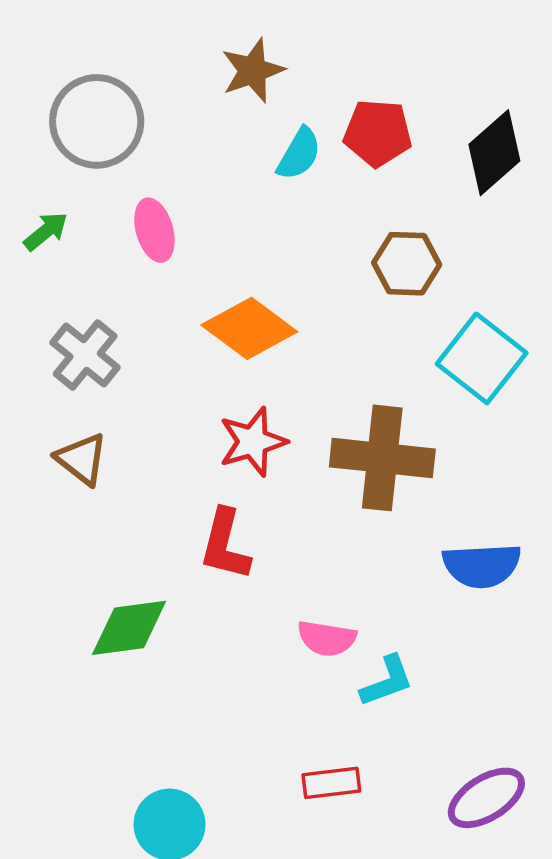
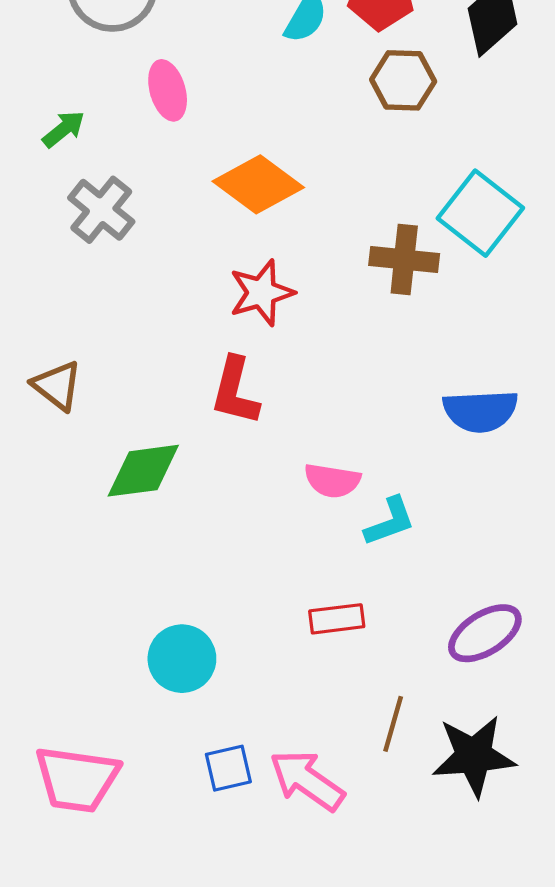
green arrow: (46, 231) -> (64, 129), moved
brown hexagon: (407, 264) -> (403, 80), moved
brown cross: (382, 458) -> (404, 260), moved, size x0.7
brown triangle: (82, 459) -> (57, 386), moved

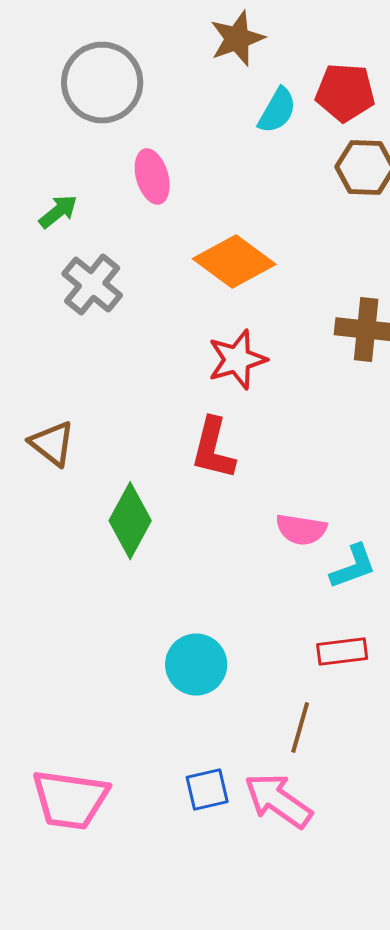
green diamond: (143, 471) -> (130, 520), turned -54
red rectangle: (337, 619) -> (342, 652), moved
cyan circle: (182, 659) -> (196, 664), moved
brown line: (393, 724) -> (300, 728), moved

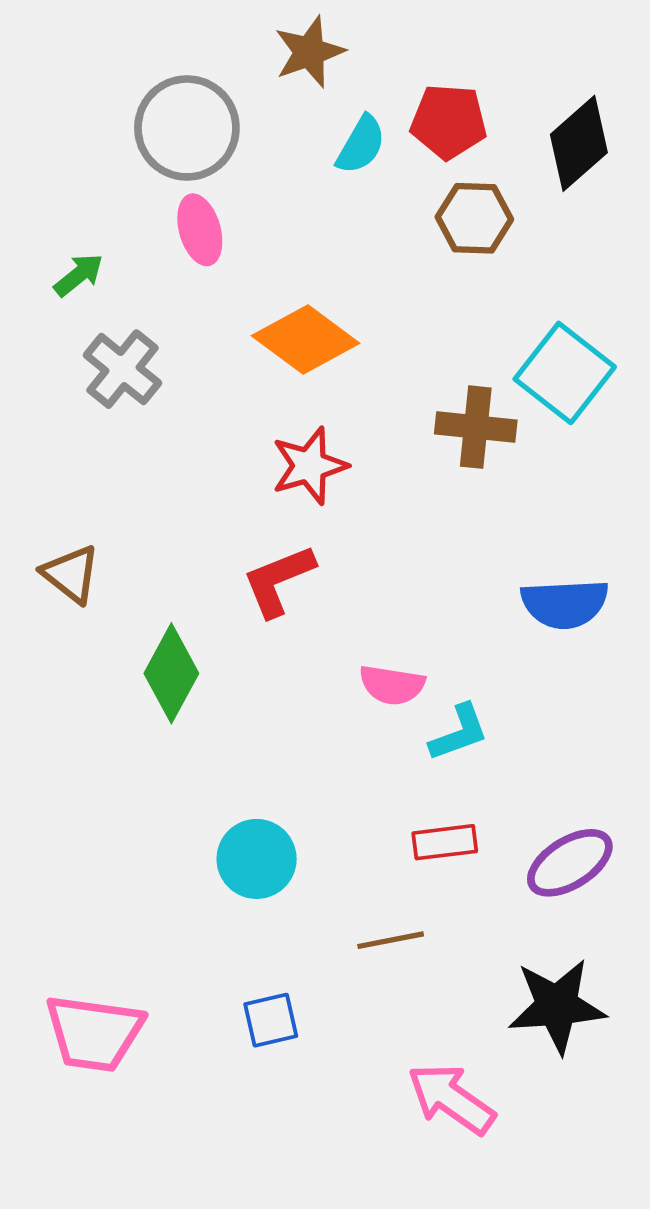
gray circle: (102, 82) -> (187, 128), moved
red L-shape: (213, 448) -> (278, 580), turned 54
brown line: (300, 728) -> (391, 940), turned 63
pink arrow: (278, 800) -> (451, 1099), moved

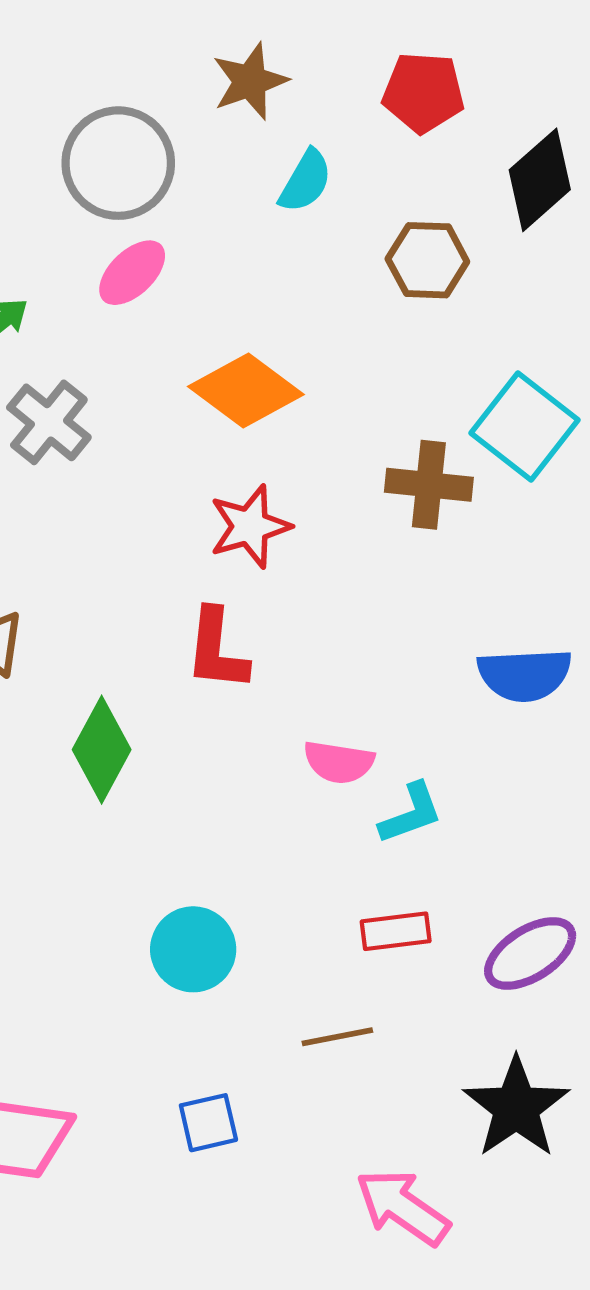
red pentagon: (449, 122) -> (423, 92), moved
pink ellipse: (200, 230) -> (132, 273), turned 62
red L-shape: (278, 580) -> (217, 650), turned -62
black star: (557, 1006) -> (516, 1107), turned -30

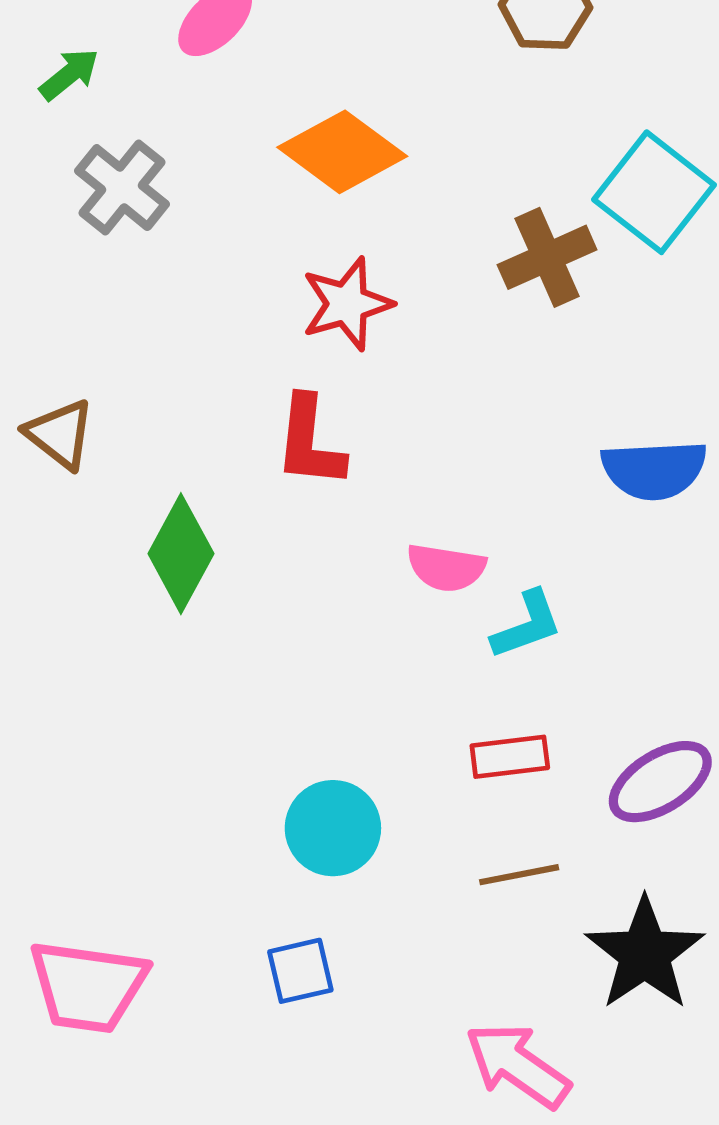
brown cross: (429, 485) -> (547, 257), turned -30
cyan circle: (193, 949) -> (333, 828), moved
brown line: (337, 1037) -> (519, 875), moved

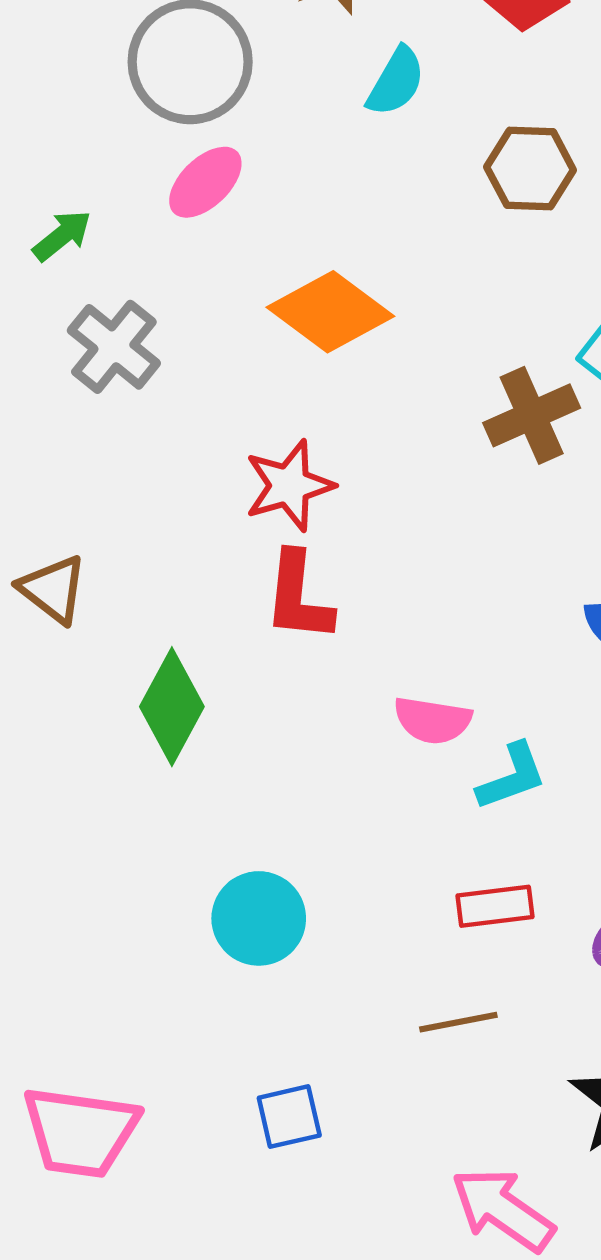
red star: (347, 304) -> (289, 486), moved
cyan circle: (333, 828) -> (259, 918), moved
brown line: (519, 875) -> (458, 1022), moved

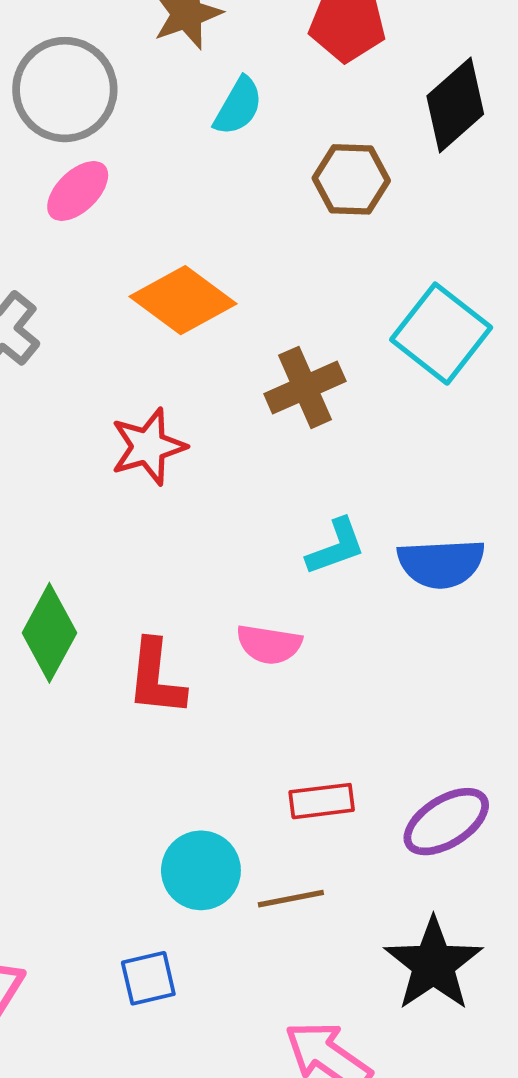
brown cross: (532, 415) -> (305, 387), moved
red L-shape: (298, 597) -> (156, 678), moved
cyan L-shape: (512, 777) -> (336, 547), moved
cyan circle: (259, 918) -> (201, 870), moved

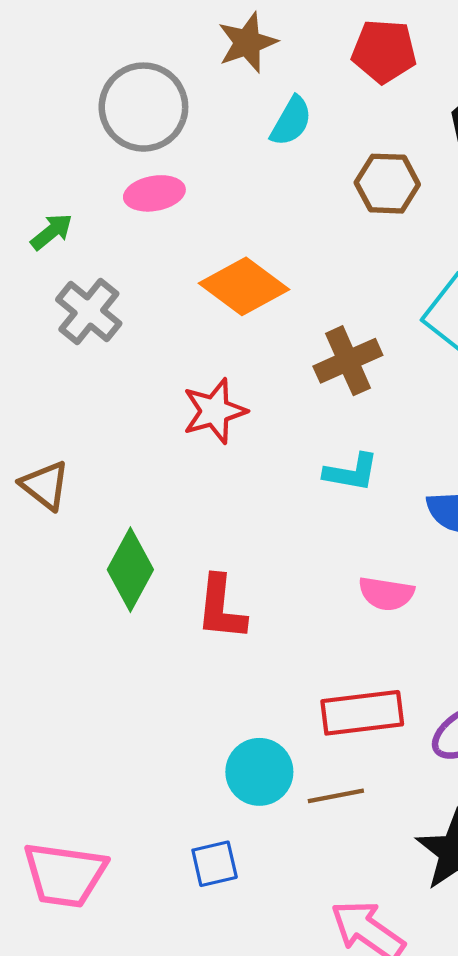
pink ellipse: (78, 191) -> (154, 193), turned 34
cyan L-shape: (336, 547) -> (351, 472), moved, turned 30
pink semicircle: (269, 644) -> (386, 594), moved
red rectangle: (322, 801) -> (362, 713), size x1.5

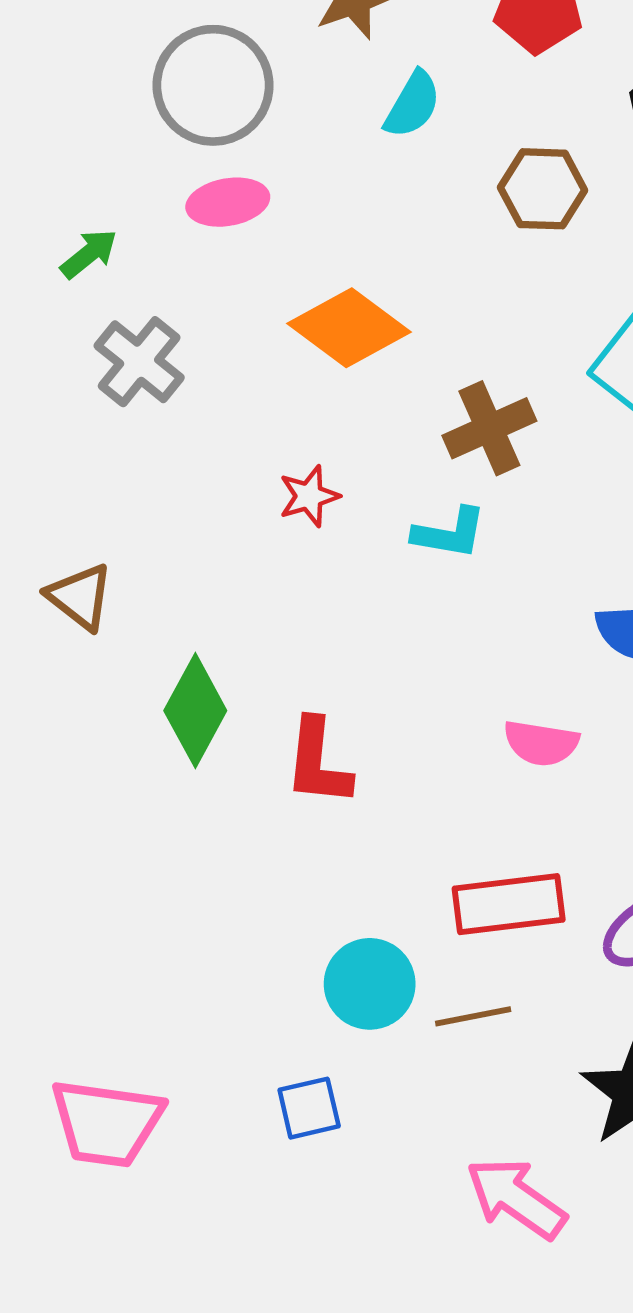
red star: (215, 411) -> (309, 496), size x0.7
cyan L-shape: (351, 472) -> (449, 533), moved

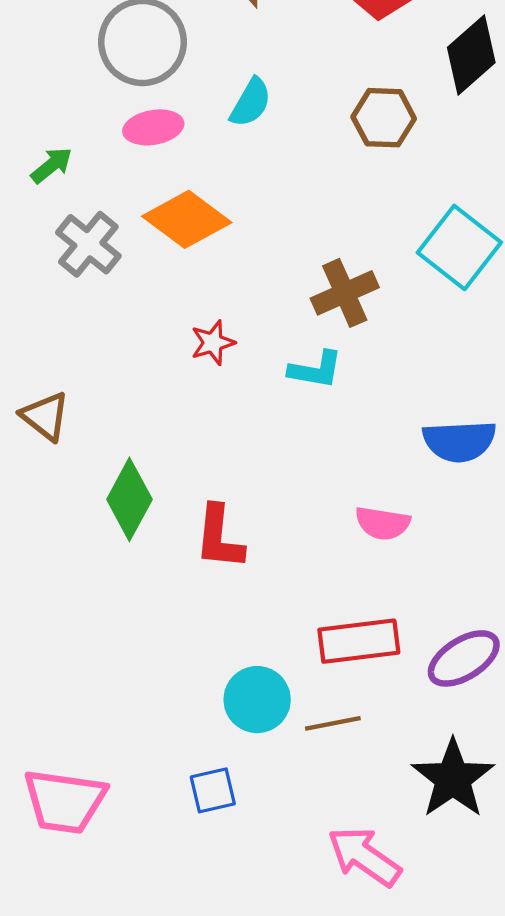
cyan semicircle: (413, 105) -> (251, 103), moved
orange diamond: (349, 328) -> (187, 219), moved

